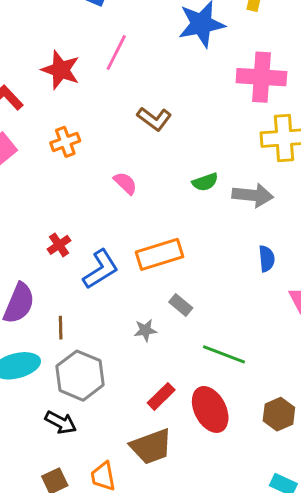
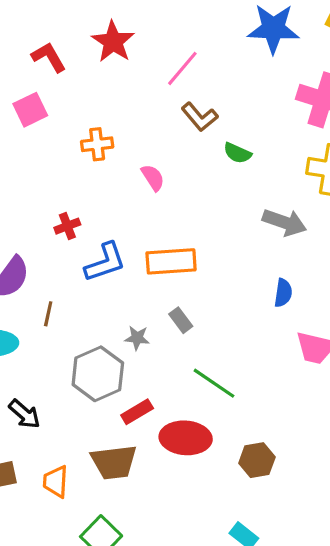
pink line: (116, 53) -> (182, 68), moved
orange cross: (65, 142) -> (97, 144), moved
green semicircle: (205, 182) -> (237, 153), moved, turned 30
gray hexagon: (80, 376) -> (98, 374), moved
red ellipse: (210, 409) -> (186, 438), turned -72

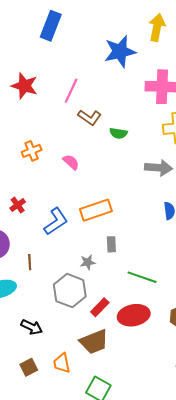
red cross: (67, 226) -> (18, 205), moved
gray rectangle: (181, 320) -> (111, 244), turned 49

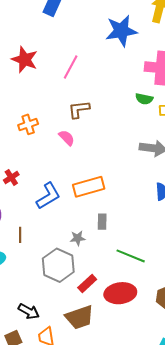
brown L-shape: (89, 117) -> (79, 109), moved, turned 135
green semicircle: (118, 133) -> (144, 99), moved
black arrow: (32, 327) -> (29, 311), moved

